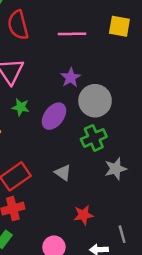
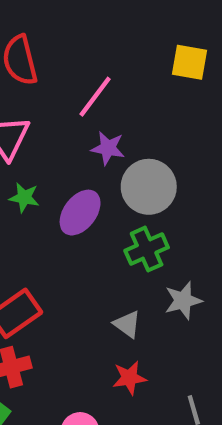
pink line: (72, 34) -> (95, 97), moved, turned -52
purple star: (71, 78) -> (108, 148), turned -30
gray triangle: (63, 173) -> (127, 324), moved

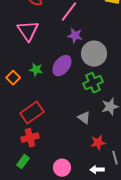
green star: (24, 197) -> (36, 70), moved
red star: (129, 378) -> (98, 143), moved

